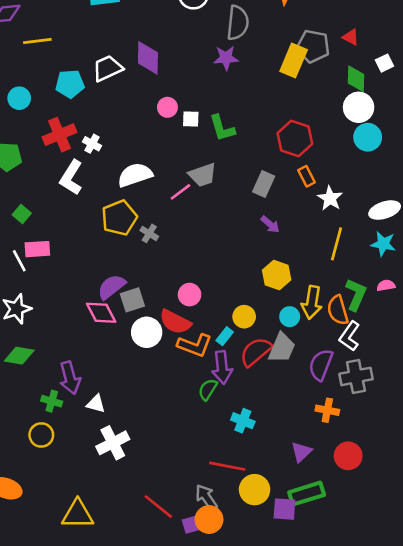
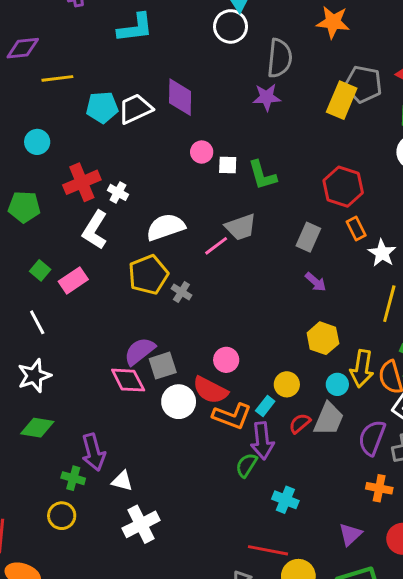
cyan pentagon: (70, 84) -> (102, 107), moved
pink rectangle: (37, 249) -> (73, 280), moved, turned -30
red semicircle: (256, 352) -> (300, 423), size x0.6

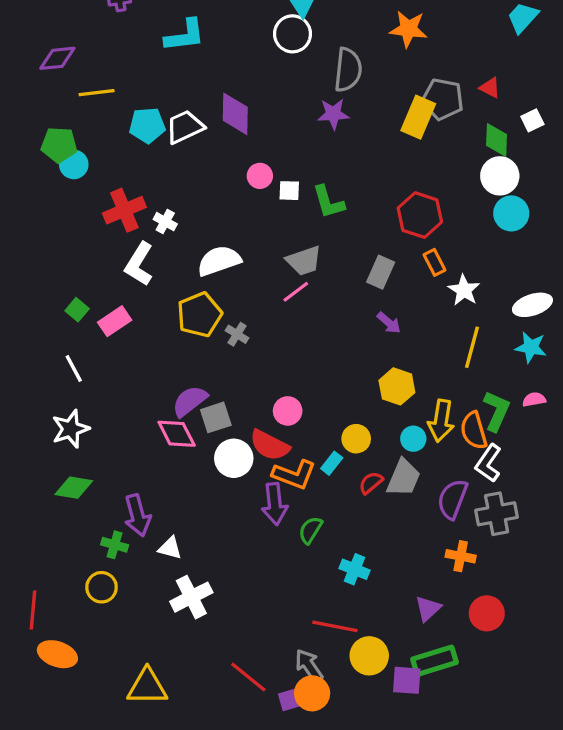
green pentagon: (24, 207) -> (59, 145), moved
pink line: (216, 246) -> (296, 292), moved
purple arrow: (262, 441) -> (275, 504), moved

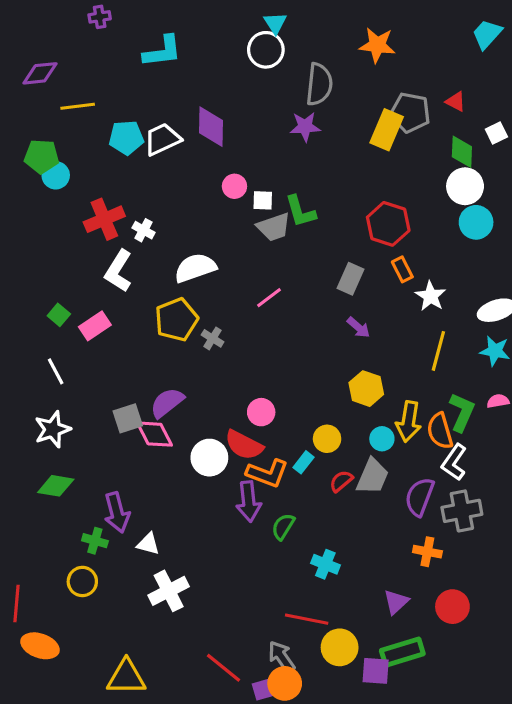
gray trapezoid: (304, 261) -> (274, 227), moved
gray square: (216, 417) -> (128, 418), moved

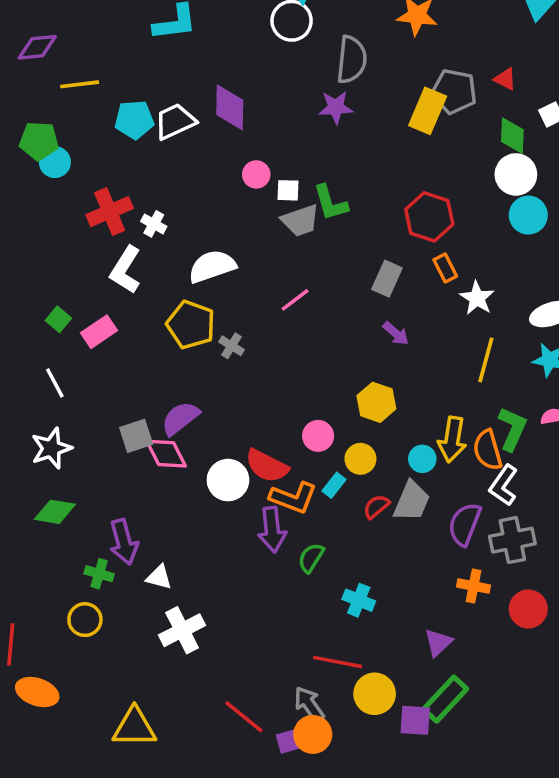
yellow pentagon: (176, 320) -> (191, 325), turned -30
yellow hexagon: (366, 389) -> (376, 402), moved
pink circle: (261, 412) -> (318, 436), moved
red circle: (452, 607) -> (528, 609), moved
green rectangle: (402, 652) -> (445, 699), turned -30

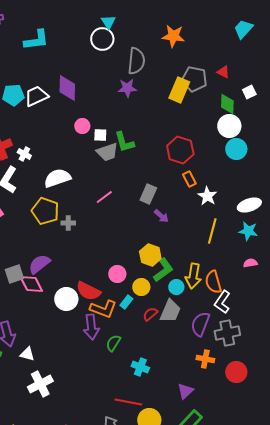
gray rectangle: (387, 279) -> (148, 194), moved
gray cross: (232, 346) -> (68, 223), turned -32
green L-shape: (512, 429) -> (163, 270), moved, turned 30

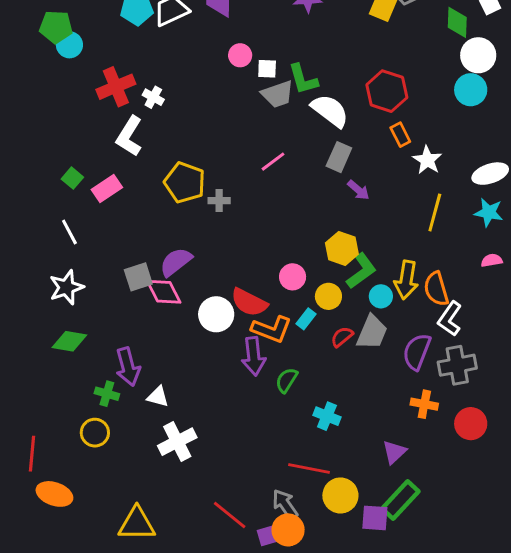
white circle: (229, 126) -> (478, 55), moved
white semicircle: (57, 178) -> (330, 111), moved, turned 56

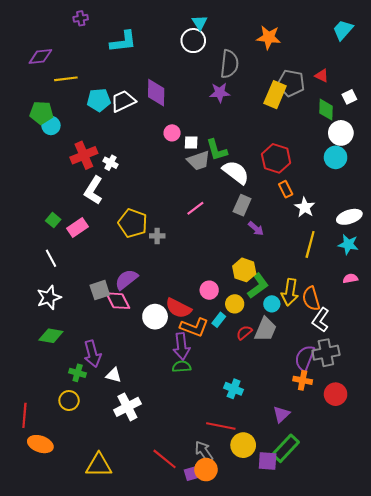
purple semicircle: (417, 352) -> (305, 358), moved
green semicircle: (287, 380) -> (182, 367), moved, turned 54

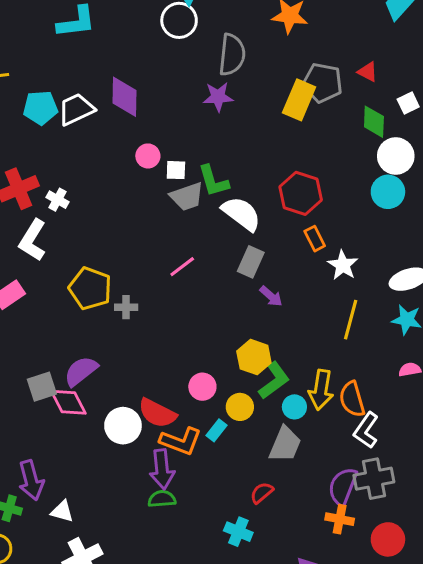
red semicircle: (244, 333) -> (262, 493), moved

